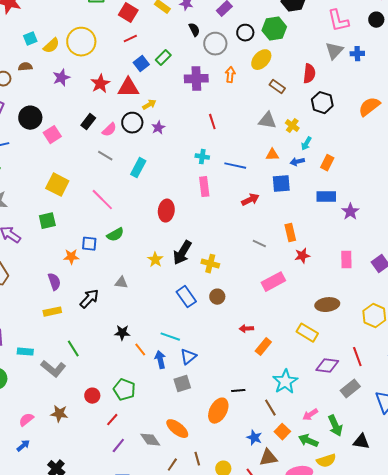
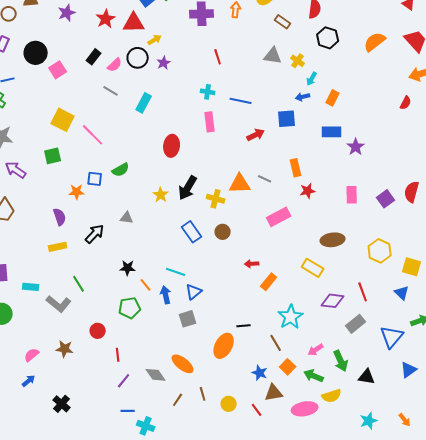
orange triangle: (272, 155) -> (240, 184), moved, size x1.6
pink line: (102, 200) -> (93, 135), moved
green pentagon: (124, 390) -> (130, 308), moved, turned -30
red line: (112, 420) -> (118, 355), turned -48

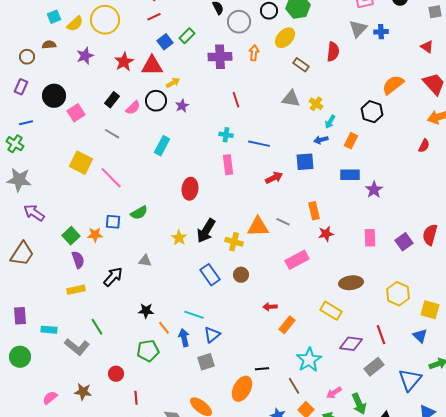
black hexagon: (328, 38) -> (372, 112), moved
gray line: (111, 91) -> (112, 134), moved
green square: (53, 156) -> (71, 236), moved, turned -30

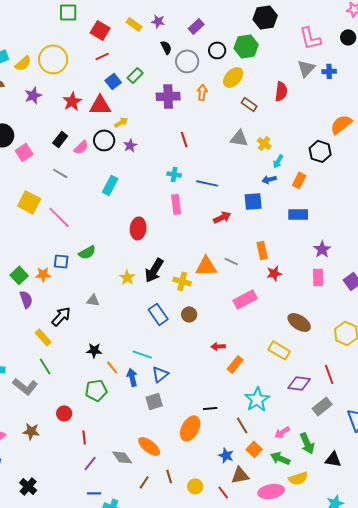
purple star: (374, 190) -> (322, 249), moved
brown ellipse: (351, 283) -> (299, 322), turned 40
yellow rectangle: (76, 290) -> (43, 337), moved, turned 60

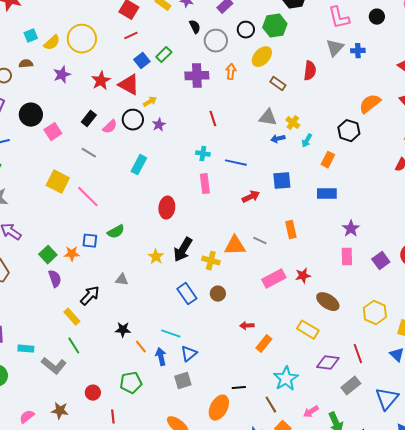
red triangle: (100, 105) -> (129, 85), turned 30
blue arrow: (269, 179) -> (278, 139), moved
red star: (274, 273) -> (303, 276), moved
green pentagon: (96, 390) -> (131, 383), moved

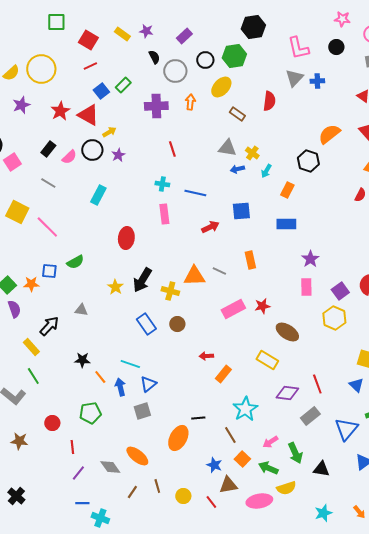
yellow hexagon: (375, 313) -> (334, 318), moved

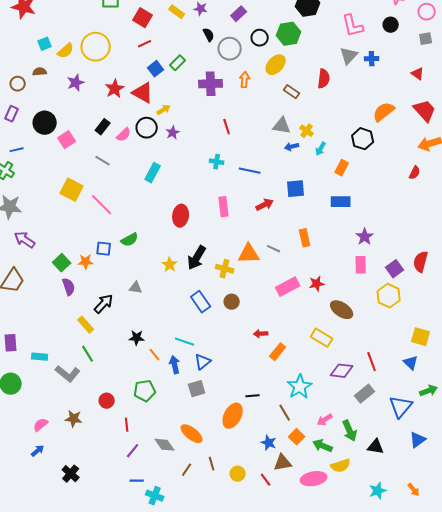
pink rectangle: (164, 214) -> (224, 207), moved

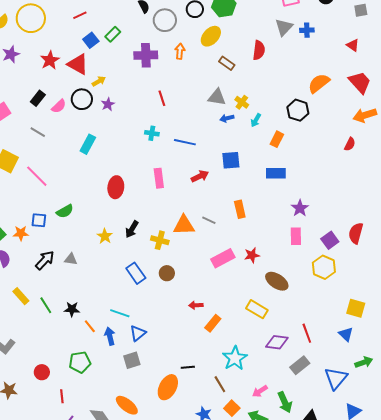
black arrow: (197, 258) -> (132, 229), size x0.7
black arrow: (104, 304) -> (45, 260), moved
green line: (88, 354) -> (46, 305), moved

